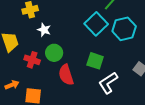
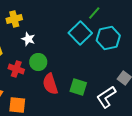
green square: (95, 61) -> (78, 87), moved
white L-shape: (108, 83) -> (106, 97), moved

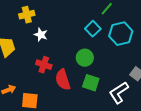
cyan square: (80, 33) -> (93, 29), size x0.7
green circle: (38, 62) -> (85, 58), moved
red cross: (16, 69) -> (44, 65), moved

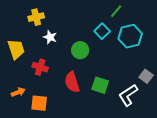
green circle: (85, 58) -> (80, 50), moved
red cross: (44, 65) -> (40, 67), moved

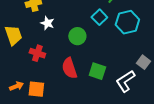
orange arrow: (18, 92) -> (16, 86), moved

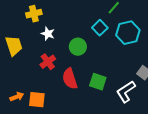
red cross: (37, 53) -> (48, 62), moved, turned 35

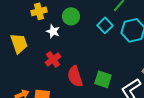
green circle: (78, 47) -> (71, 16), moved

